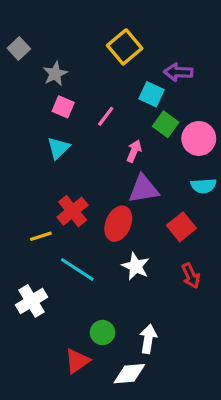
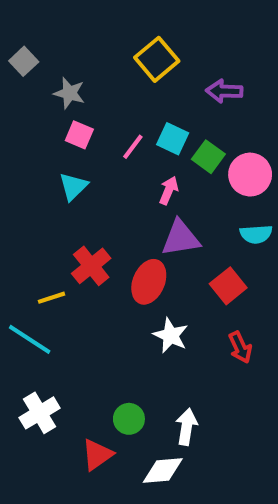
gray star: (55, 74) -> (69, 93), turned -30
cyan square: (151, 94) -> (173, 139), moved
cyan line: (77, 269) -> (30, 339), moved
white cross: (31, 301) -> (40, 413), moved

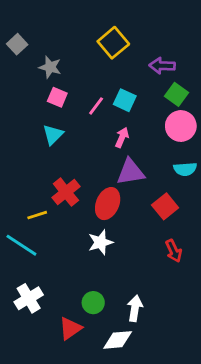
green square: (208, 157) -> (176, 94), moved
white star: (171, 335) -> (100, 242), moved, turned 30

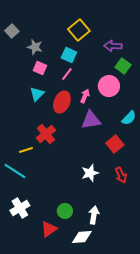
cyan square: (125, 100) -> (69, 55), moved
pink circle: (181, 126) -> (109, 86), moved
cyan semicircle: (185, 169) -> (129, 118), turned -42
red ellipse: (108, 204) -> (62, 102), moved
white star: (100, 242) -> (90, 173), moved

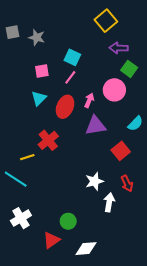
yellow square: (79, 30) -> (106, 21), moved
gray square: (12, 31) -> (13, 32), turned 32
gray star: (35, 47) -> (37, 37), moved
pink square: (40, 68) -> (42, 71), turned -32
white arrow: (94, 215) -> (109, 202), moved

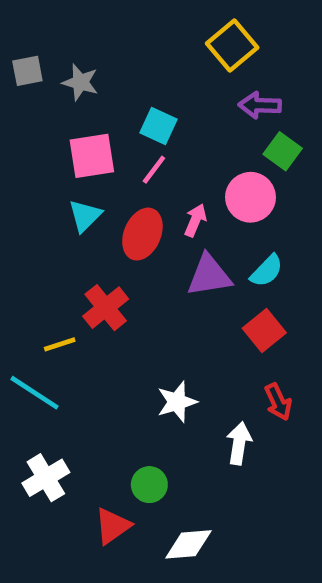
pink square: (42, 71) -> (92, 156), size x1.5
cyan semicircle: (135, 124) -> (267, 271), moved
white star: (94, 181) -> (177, 402), moved

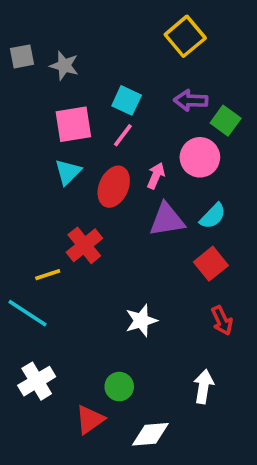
purple arrow: (260, 105) -> (191, 100), moved
white arrow: (239, 443) -> (204, 387), moved

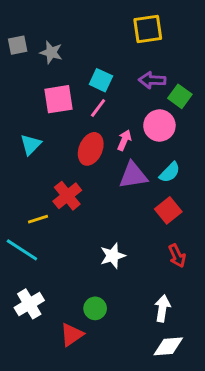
yellow square: (185, 36) -> (148, 29), turned 32
cyan triangle: (68, 172) -> (31, 145), moved
white diamond: (150, 434) -> (168, 346), moved

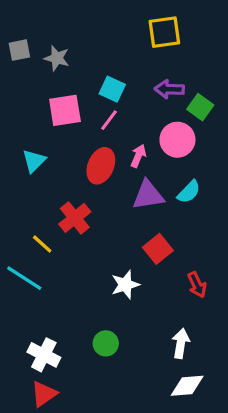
red square: (168, 210) -> (158, 249), moved
yellow line: (38, 219) -> (42, 244), turned 60
white cross: (29, 304) -> (44, 355), moved, turned -32
red triangle: (72, 335) -> (44, 394), moved

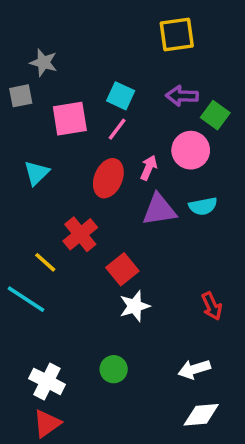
gray square: (19, 50) -> (21, 96), moved
gray star: (57, 58) -> (44, 63), moved
cyan semicircle: (189, 192) -> (203, 206), turned 35
red square: (158, 249) -> (122, 269), moved
white arrow: (181, 343) -> (194, 369), turned -116

